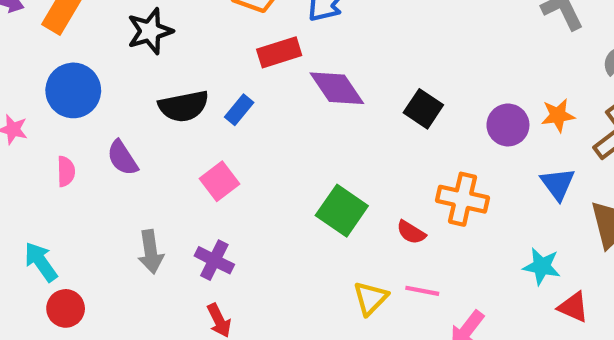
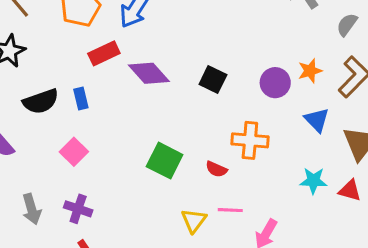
blue rectangle: (239, 110) -> (81, 98), turned -45
red triangle: (573, 307) -> (350, 190), moved

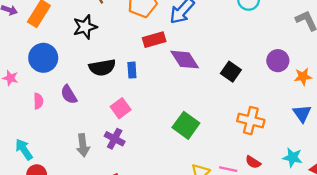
purple circle: (275, 83) -> (278, 61), moved
red semicircle: (216, 169) -> (253, 162), moved
purple cross: (78, 209) -> (115, 139), moved

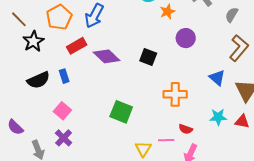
black star: (85, 27) -> (33, 41), moved
orange star: (303, 77) -> (167, 12), moved
purple semicircle: (69, 95) -> (15, 127), moved
purple cross: (115, 139) -> (64, 138), turned 30

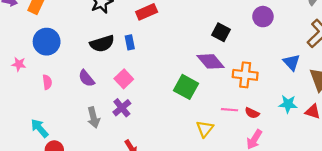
purple diamond: (107, 56) -> (210, 61), moved
purple semicircle: (15, 127) -> (86, 78), moved
pink line: (166, 140) -> (230, 110), moved

